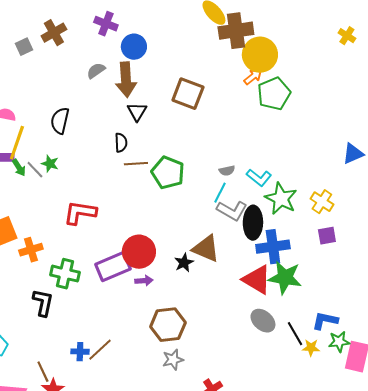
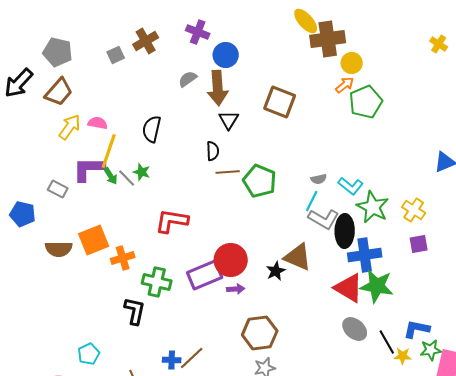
yellow circle: (260, 55) -> (352, 63), size x0.6

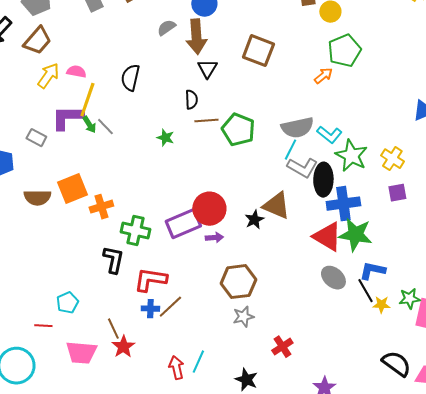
orange arrow: (345, 85) -> (323, 76), moved
green star: (142, 172) -> (165, 138), moved
gray semicircle: (319, 179) -> (297, 128), size x2.0
red L-shape: (172, 221) -> (150, 280), moved
blue L-shape: (417, 329) -> (372, 271), moved

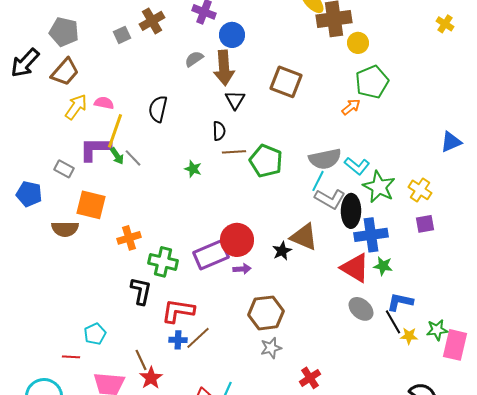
orange square: (72, 189) -> (91, 205), moved, turned 36
green star: (355, 235) -> (383, 266), size x0.6

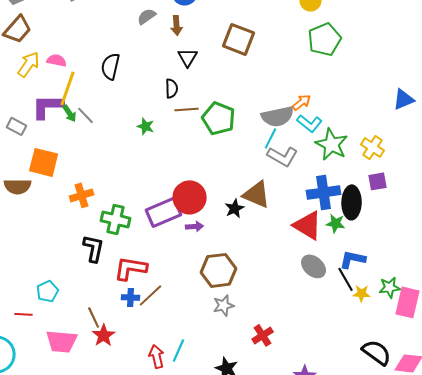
brown arrow: (224, 68) -> (177, 25), size x0.6
orange arrow: (351, 107) -> (302, 102), moved
black ellipse: (351, 211) -> (352, 202), moved

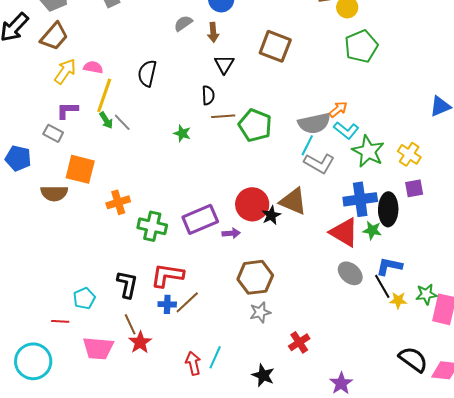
purple L-shape: (48, 106) -> (67, 110), moved, size x0.7
red circle: (190, 197) -> (252, 204), moved
black L-shape: (94, 248) -> (127, 284), moved

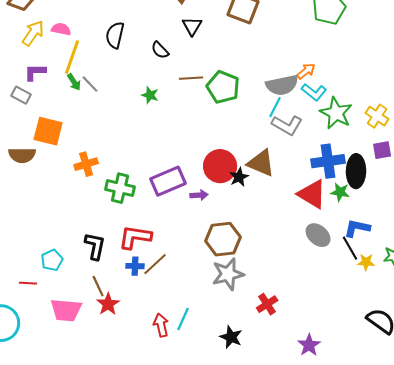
black semicircle: (208, 95) -> (160, 50), moved, turned 138
gray star: (260, 312) -> (228, 274), size x1.5

